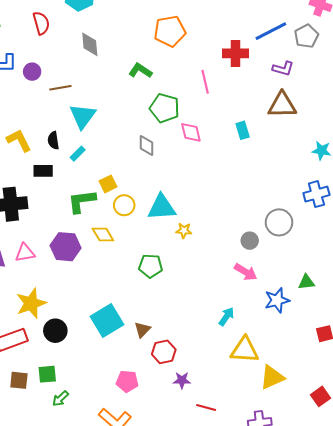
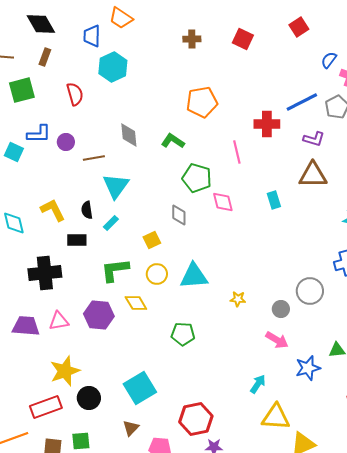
gray diamond: (90, 44) -> (129, 135), moved
yellow square: (108, 184) -> (152, 240), moved
yellow star: (184, 230) -> (238, 299), moved
brown triangle: (142, 330) -> (131, 428), moved
red hexagon: (164, 352) -> (196, 419), size x1.4

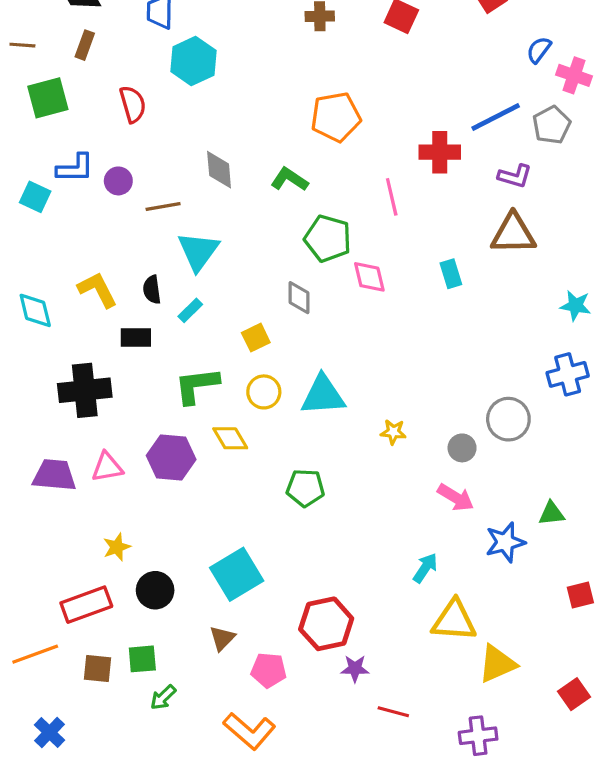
yellow star: (65, 371) -> (117, 547), size x0.6

